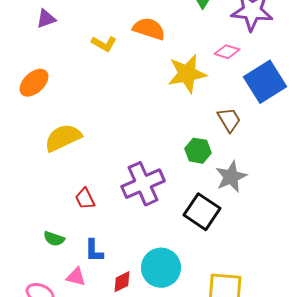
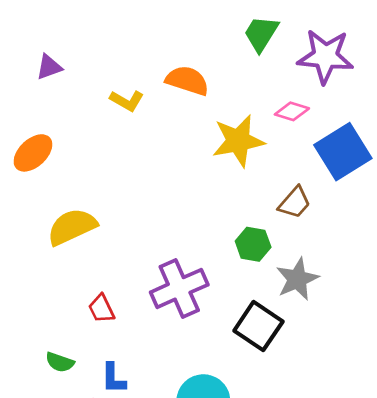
brown trapezoid: (229, 120) -> (295, 203), turned 72

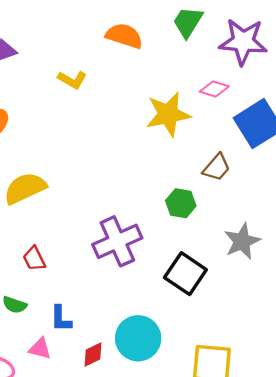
orange semicircle: (187, 81) -> (124, 36), moved
gray star: (297, 279) -> (242, 241), moved
red trapezoid: (101, 309) -> (34, 259), moved

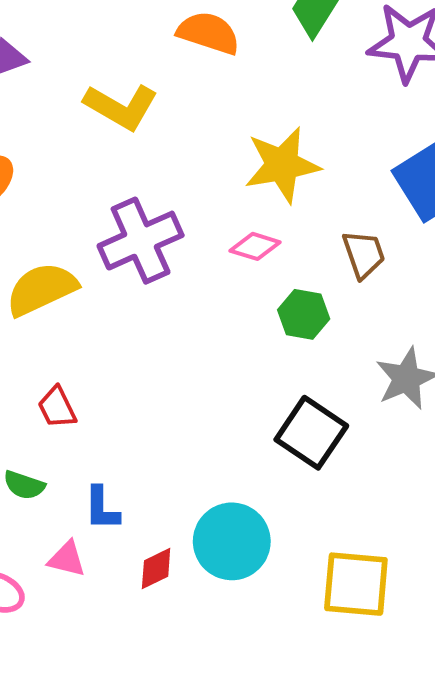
yellow L-shape: (72, 80) -> (121, 107), size x1.5
pink diamond: (214, 89) -> (255, 246), moved
brown trapezoid: (217, 167) -> (364, 254), turned -60
purple cross: (117, 241) -> (141, 241), moved

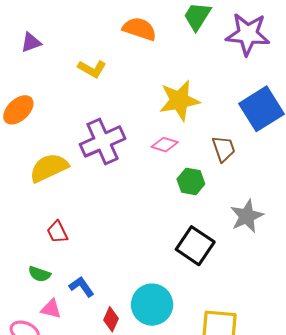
yellow L-shape: (121, 107) -> (92, 69), size x0.7
blue L-shape: (102, 508) -> (82, 287), turned 145
pink triangle: (67, 559) -> (51, 309), moved
red diamond: (156, 569) -> (111, 319), turned -40

